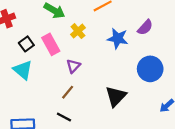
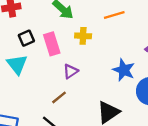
yellow cross: (78, 31) -> (83, 36), turned 32
blue star: (118, 38) -> (124, 70), moved

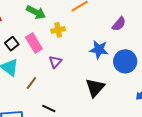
brown line: (59, 97) -> (31, 83), moved

